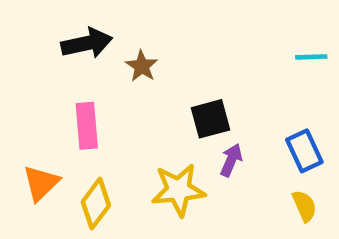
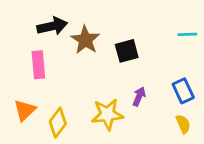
brown star: (142, 66) -> (85, 40), size x1.5
black square: (210, 119) -> (127, 51), moved
pink rectangle: (87, 126) -> (38, 65), moved

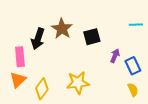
black arrow: (52, 26) -> (38, 39), moved, turned 120
pink rectangle: (38, 65) -> (20, 57), moved
purple arrow: (139, 96) -> (115, 56), moved

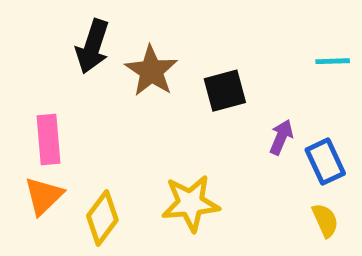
black arrow: (38, 39) -> (93, 46), moved

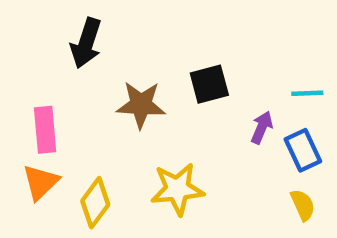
cyan line: (333, 61) -> (307, 93), moved
brown star: (151, 71) -> (141, 105), moved, turned -30

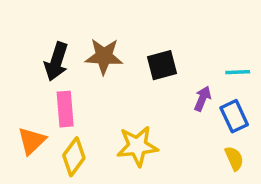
black arrow: (86, 43) -> (56, 62), moved
brown star: (141, 105) -> (104, 56), moved
pink rectangle: (45, 130) -> (65, 109), moved

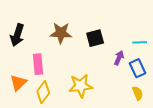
black arrow: (56, 62) -> (17, 35), moved

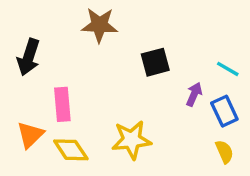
brown star: (61, 33) -> (99, 25), moved
cyan line: (140, 42) -> (228, 69), turned 32
yellow diamond: (43, 92) -> (71, 150), turned -70

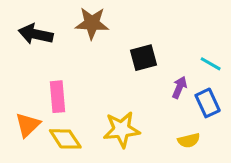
black arrow: (29, 57) -> (36, 34), moved, turned 84
yellow semicircle: (224, 152) -> (189, 140), moved, turned 100

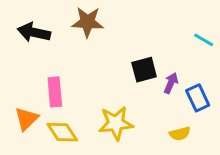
black square: (143, 58) -> (144, 70), moved
cyan line: (211, 64) -> (204, 40), moved

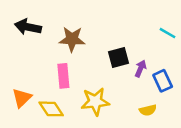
brown star: (88, 22) -> (72, 39), moved
pink rectangle: (55, 92) -> (63, 76), moved

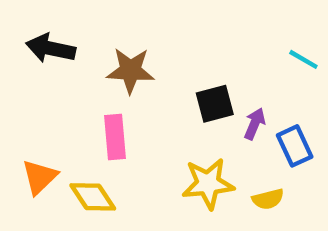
yellow star: (95, 102) -> (208, 184), moved

